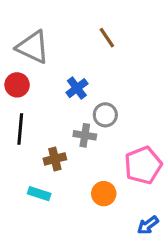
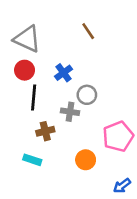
red circle: (17, 85) -> (25, 70), moved
black line: (20, 129) -> (34, 97), moved

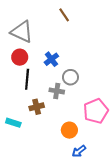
brown line: (88, 31) -> (64, 15), moved
cyan rectangle: (32, 160) -> (13, 123), moved
blue arrow: (122, 186) -> (79, 151), moved

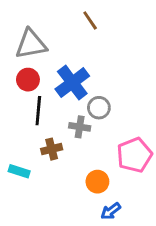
gray triangle: (22, 32) -> (31, 44), turned -35
blue cross: (51, 59) -> (72, 83), size x1.6

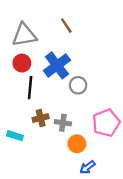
brown line: (90, 20) -> (66, 26), moved
gray cross: (80, 127) -> (63, 123), moved

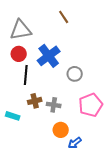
brown line: (66, 26) -> (64, 17), moved
gray circle: (78, 85) -> (75, 74), moved
orange circle: (77, 144) -> (61, 130), moved

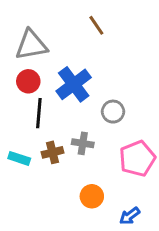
gray cross: (54, 105) -> (83, 143), moved
cyan rectangle: (13, 116) -> (19, 158), moved
blue arrow: (75, 143) -> (130, 216), moved

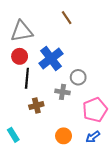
gray cross: (83, 143) -> (62, 92), moved
cyan rectangle: (19, 158) -> (13, 135), moved, turned 40
blue arrow: (130, 216) -> (93, 137), moved

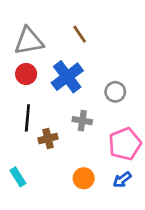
brown line: (67, 18) -> (80, 34), moved
gray circle: (78, 77) -> (115, 92), moved
black line: (27, 78) -> (27, 118), moved

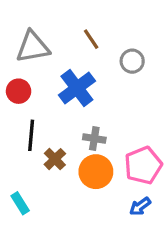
red circle: (26, 74) -> (19, 91), moved
gray circle: (115, 92) -> (132, 61), moved
brown cross: (48, 138) -> (55, 159), turned -30
orange circle: (84, 178) -> (96, 172), moved, size x1.4

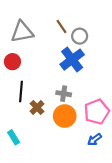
gray circle: (132, 61) -> (80, 36), moved
blue cross: (77, 88) -> (72, 60), moved

